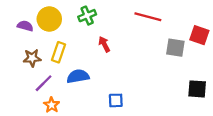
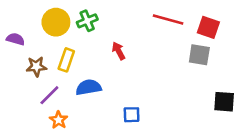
green cross: (87, 16) -> (87, 21), moved
purple semicircle: (25, 26) -> (15, 39), moved
red square: (199, 35) -> (208, 27), moved

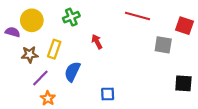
yellow circle: (56, 22) -> (32, 20), moved
red square: (208, 27) -> (185, 26), moved
blue semicircle: (89, 87) -> (72, 72), turned -54

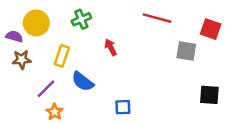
brown star: (30, 54) -> (22, 60), moved
blue semicircle: (72, 72) -> (83, 81), turned -78

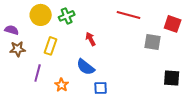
yellow circle: (36, 23) -> (41, 15), moved
blue semicircle: (83, 81) -> (86, 67), moved
purple line: (46, 89) -> (38, 73), turned -30
orange star: (55, 112) -> (62, 85), moved

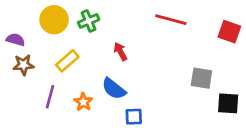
gray square: (153, 42) -> (201, 78), moved
yellow rectangle: (51, 46) -> (67, 61), turned 30
orange star: (62, 85) -> (83, 102), moved

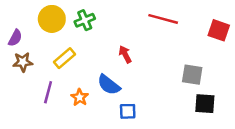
purple semicircle: (16, 40) -> (15, 38), turned 102
red arrow: (120, 52) -> (125, 54), moved
black square: (228, 103) -> (205, 104), moved

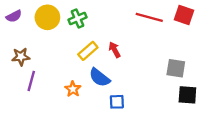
red square: (219, 30) -> (184, 15), moved
purple semicircle: (15, 38) -> (14, 16), moved, turned 35
yellow rectangle: (64, 58) -> (88, 51), moved
purple line: (48, 92) -> (31, 81), moved

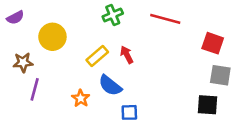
red square: (184, 15) -> (213, 43), moved
yellow circle: (47, 17) -> (52, 37), moved
green cross: (78, 18) -> (113, 15), moved
gray square: (176, 68) -> (220, 75), moved

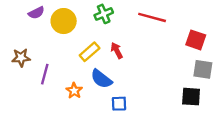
purple semicircle: (15, 18) -> (36, 13), moved
yellow circle: (52, 37) -> (64, 21), moved
purple line: (35, 89) -> (45, 74), moved

